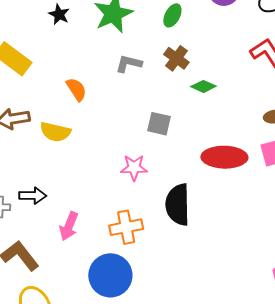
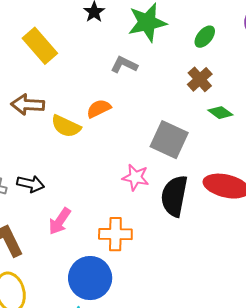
gray L-shape: (129, 64) -> (124, 65), moved
orange semicircle: (76, 89) -> (99, 109), moved, turned -95
gray square: (159, 124) -> (169, 140), size x1.5
black semicircle: (178, 205) -> (174, 196), moved

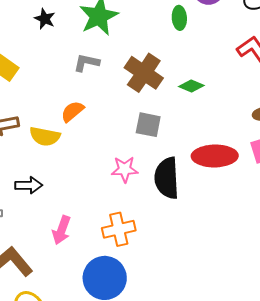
green ellipse: (205, 37) -> (179, 18), moved, turned -30
brown cross: (200, 79) -> (144, 73), moved, size x1.5
gray square: (169, 140) -> (148, 125), size x0.7
black arrow: (31, 184) -> (29, 185), moved

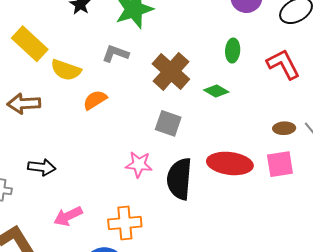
green ellipse: (179, 18) -> (233, 50), moved
yellow semicircle: (45, 136) -> (66, 70), moved
pink arrow: (62, 230) -> (68, 216), turned 36

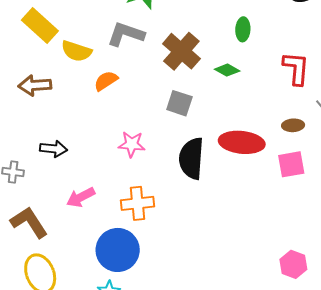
gray L-shape: (115, 54) -> (126, 34), size x1.4
red L-shape: (283, 64) -> (296, 68), moved, turned 33
brown ellipse: (284, 128) -> (293, 125), moved
pink star: (139, 164) -> (132, 144), moved
pink square: (280, 164) -> (291, 164), moved

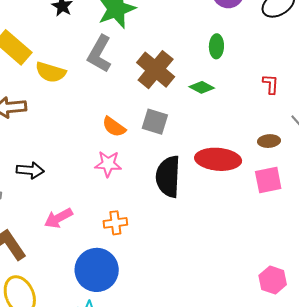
gray L-shape: (126, 34) -> (100, 54), turned -78
red L-shape: (296, 68) -> (271, 84), size x0.6
orange semicircle: (106, 81) -> (114, 127), moved, turned -110
orange cross: (138, 203) -> (115, 223), size x0.7

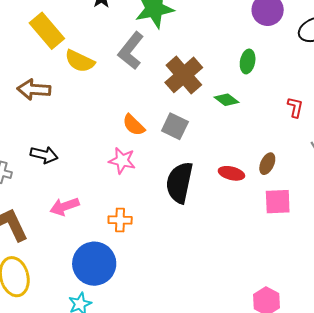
brown ellipse: (269, 141) -> (267, 164), moved, turned -70
red ellipse: (218, 159) -> (231, 173), size x0.6

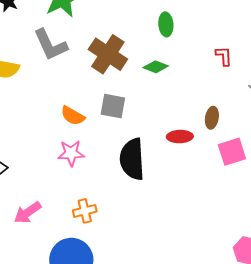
gray L-shape: (131, 51) -> (50, 45), turned -48

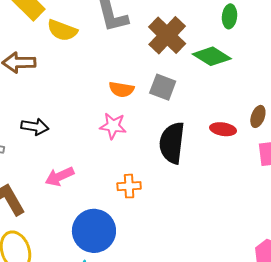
green diamond: (156, 67) -> (212, 56), size x1.5
orange semicircle: (73, 116) -> (121, 89), turned -30
orange cross: (85, 211) -> (129, 186), moved

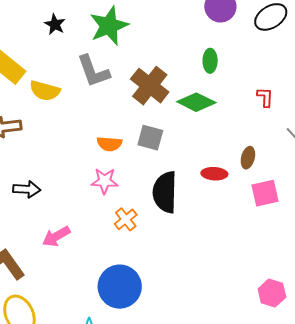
orange cross: (129, 186) -> (126, 219), moved, turned -30
blue circle: (94, 231) -> (120, 287), moved

